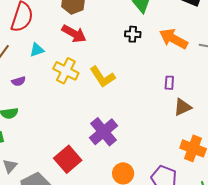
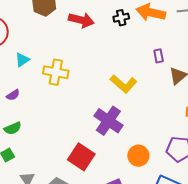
red arrow: (74, 34) -> (81, 20), moved
black cross: (133, 34) -> (121, 18), moved
yellow L-shape: (102, 77) -> (123, 84), moved

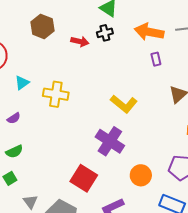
black cross: (121, 18) -> (105, 33), moved
red arrow: (81, 20) -> (80, 41), size x0.7
purple rectangle: (159, 56) -> (156, 59), moved

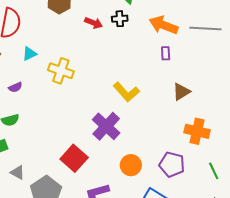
gray triangle: (30, 202) -> (18, 172), turned -35

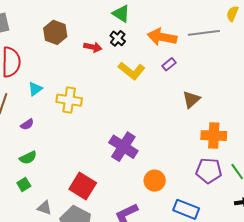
black cross: (120, 19) -> (118, 38), turned -35
purple rectangle: (166, 53) -> (169, 64), turned 64
yellow L-shape: (126, 92) -> (132, 71), moved
red square: (74, 158) -> (83, 186), moved
purple pentagon: (172, 164) -> (209, 171), moved

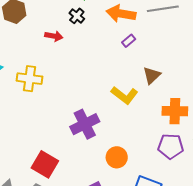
red arrow: (93, 47) -> (54, 36), moved
yellow L-shape: (132, 71) -> (125, 95), moved
purple cross: (123, 147) -> (85, 124), turned 32

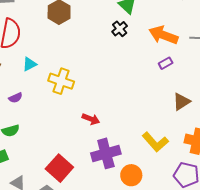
red arrow: (54, 36) -> (91, 119), moved
yellow L-shape: (125, 95) -> (155, 142), moved
purple cross: (85, 124) -> (106, 153), moved

